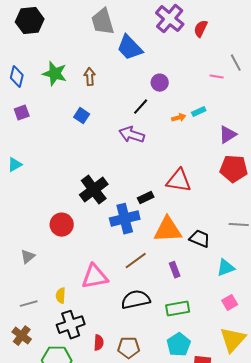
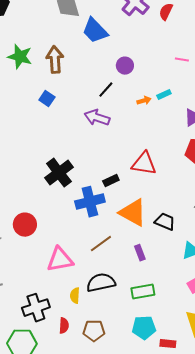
brown arrow: (90, 77) -> (55, 60), size x1.5
red circle: (62, 225) -> (25, 225), moved
orange triangle: (168, 230) -> (133, 213), turned 32
yellow semicircle: (61, 296) -> (75, 296), moved
cyan pentagon: (179, 345) -> (144, 328), turned 30

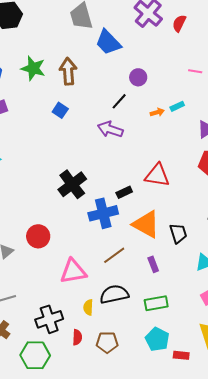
black trapezoid: (165, 222) -> (178, 233), turned 50
cyan pentagon: (144, 328) -> (157, 339), turned 30

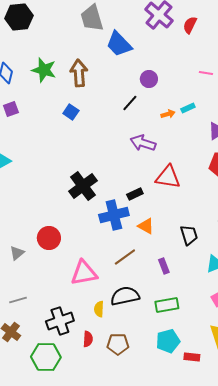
purple arrow: (110, 129) -> (143, 143), moved
orange triangle: (146, 224) -> (146, 226), moved, size x0.6
cyan pentagon: (157, 339) -> (168, 341), turned 30

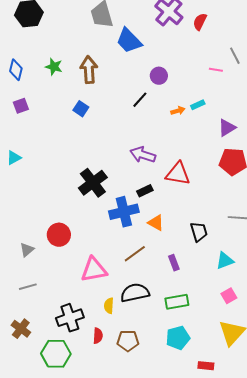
green star: (44, 70) -> (54, 67), size x0.7
purple arrow: (143, 143) -> (143, 155), moved
gray line: (18, 300) -> (28, 287), moved
red rectangle: (192, 357) -> (206, 366), moved

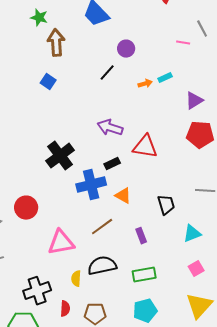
green star: (54, 67) -> (39, 18), moved

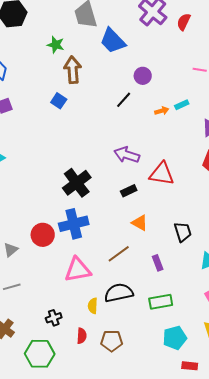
blue square: (48, 82) -> (59, 101), moved
blue cross: (91, 185) -> (74, 224), moved
black cross: (37, 291) -> (54, 318), size x0.6
cyan pentagon: (145, 311) -> (175, 338), moved

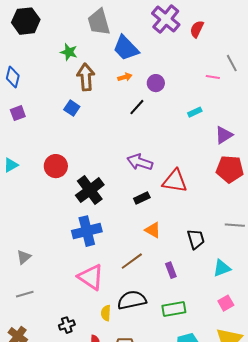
orange arrow: (162, 111) -> (125, 77), moved
red circle: (43, 235) -> (56, 166), moved
pink triangle: (78, 270) -> (91, 277), turned 44

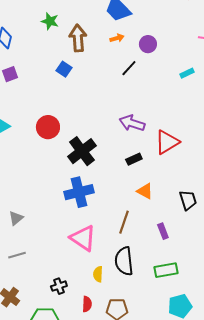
green star: (69, 52) -> (50, 21), moved
red triangle: (175, 181) -> (167, 142), turned -40
brown line: (132, 261) -> (124, 222), turned -35
black semicircle: (132, 300) -> (124, 261), turned -84

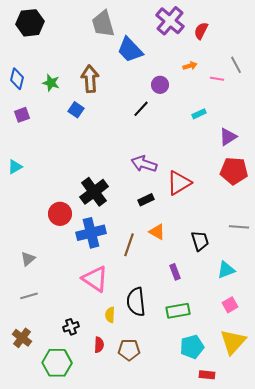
green star: (50, 21) -> (51, 83), moved
orange arrow: (117, 38) -> (190, 66), moved
red circle: (48, 127) -> (60, 214), moved
brown line: (124, 222) -> (129, 245), moved

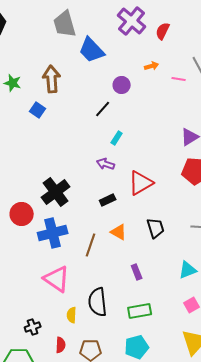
cyan rectangle: (199, 114) -> (117, 138), moved, turned -32
purple arrow: (144, 164) -> (106, 164), size x0.7
black trapezoid: (200, 241) -> (156, 228), moved
cyan pentagon: (192, 347) -> (137, 347), moved

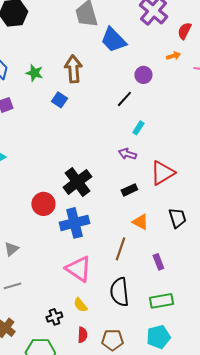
red semicircle: (163, 31) -> (184, 31), moved
brown line: (91, 245) -> (120, 249), moved
yellow semicircle: (72, 315) -> (80, 305), moved, turned -42

